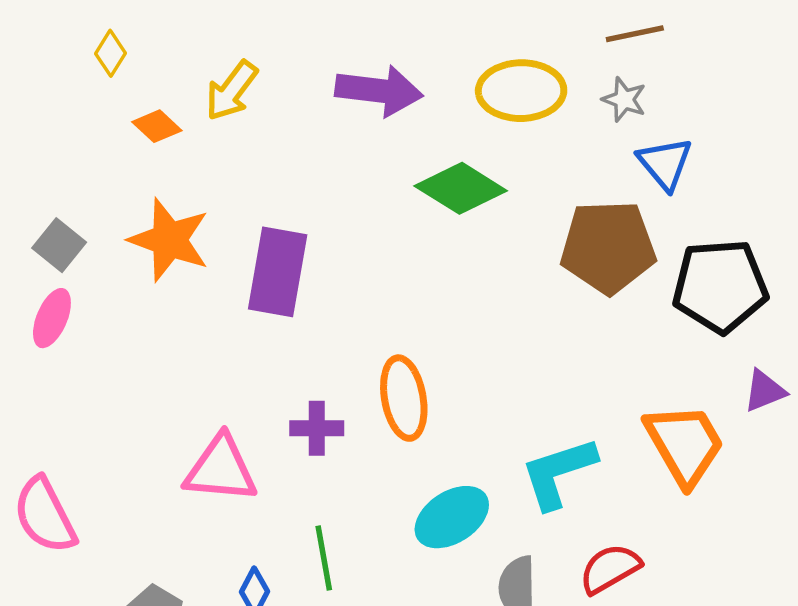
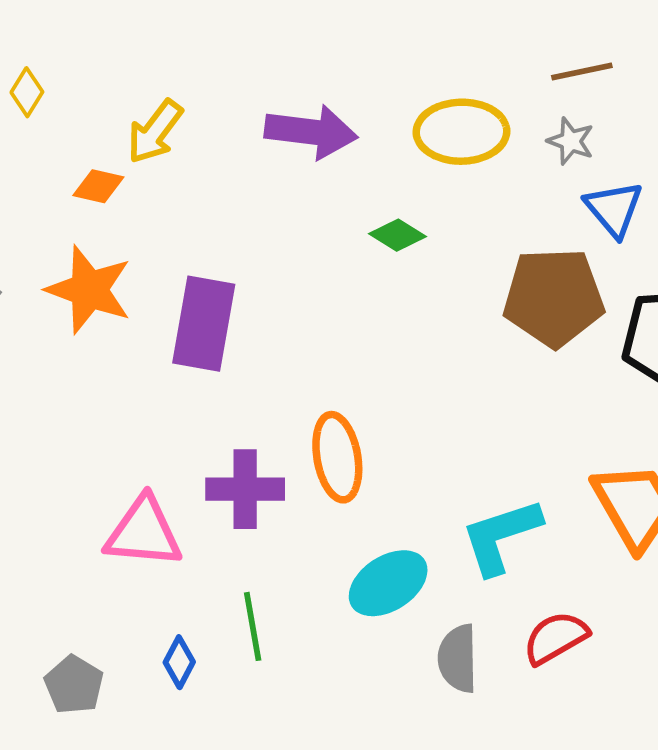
orange diamond: (157, 126) -> (98, 186), moved, turned -30
green diamond: (461, 188) -> (398, 235), size x0.6
purple cross: (317, 428) -> (245, 489), size x1.4

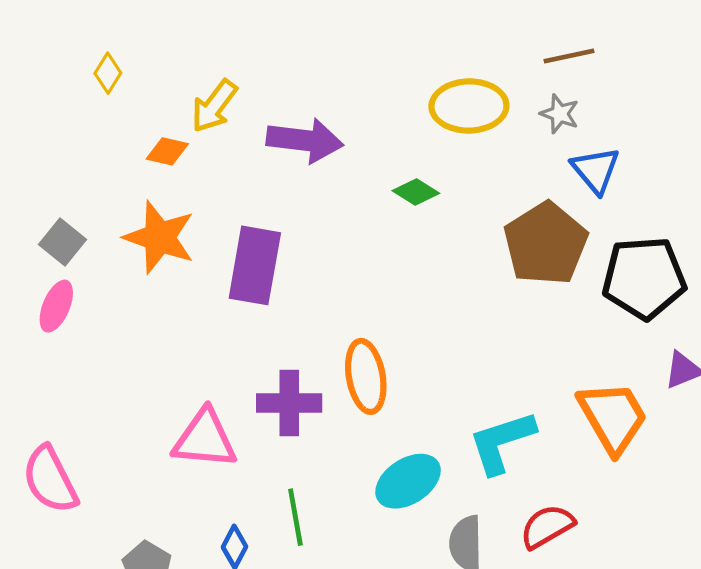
purple arrow: (311, 132) -> (305, 140), moved
brown pentagon: (554, 297) -> (546, 244), turned -30

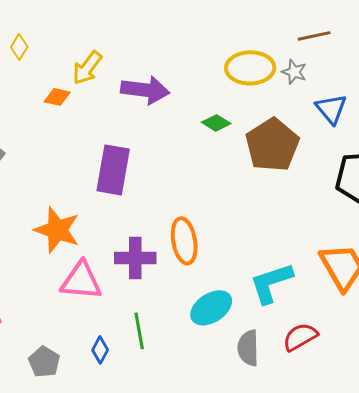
gray star: (560, 114) -> (294, 72), moved
orange star: (159, 237) -> (57, 230), moved
brown pentagon: (546, 244) -> (272, 145), moved

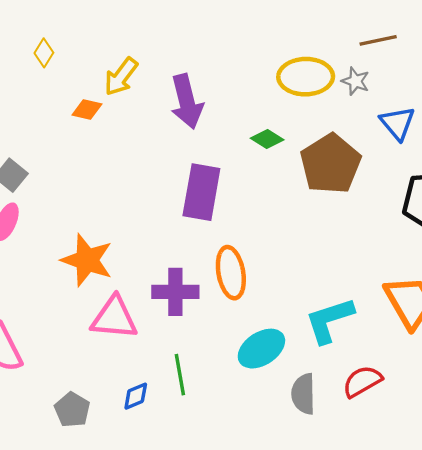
purple arrow: (145, 90) -> (187, 102), turned 69
purple rectangle: (113, 170) -> (201, 192), moved
blue diamond: (100, 350) -> (136, 396), turned 40

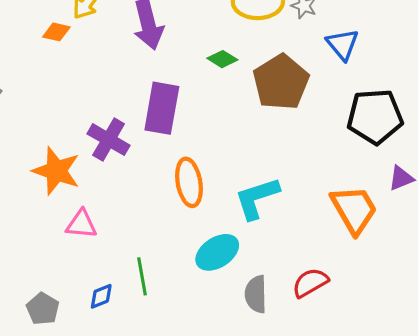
purple cross: (175, 292) -> (109, 140), moved, turned 30
pink triangle: (114, 318) -> (81, 224), size x0.7
cyan L-shape: (329, 320) -> (257, 198), moved

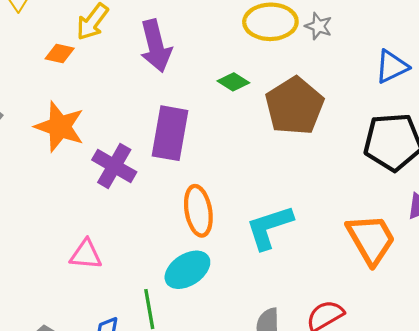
blue triangle: (343, 44) -> (392, 67), moved, turned 44
orange star: (56, 171) -> (60, 127), moved
cyan ellipse: (217, 252) -> (187, 270), moved

